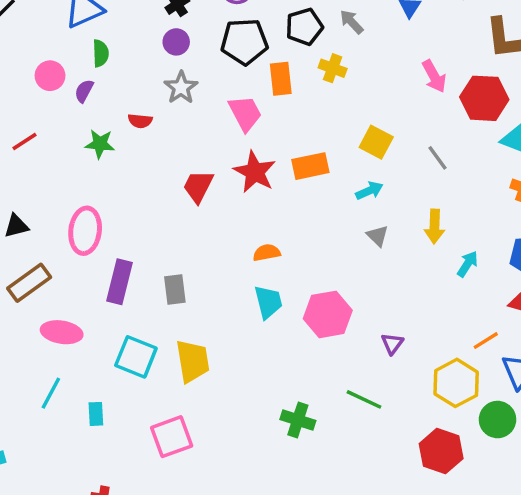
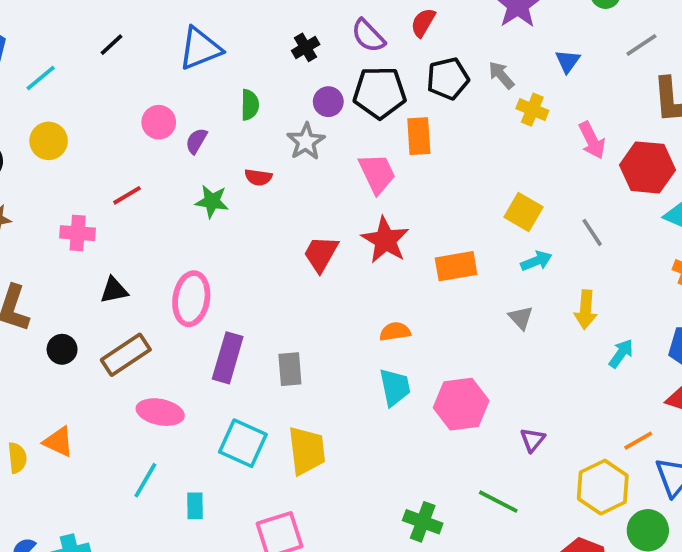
purple circle: (176, 42) -> (328, 102), moved
green semicircle: (101, 53) -> (250, 105), moved
yellow cross: (333, 68) -> (532, 110), moved
orange rectangle: (310, 166) -> (456, 266), moved
cyan arrow: (369, 191) -> (536, 261), moved

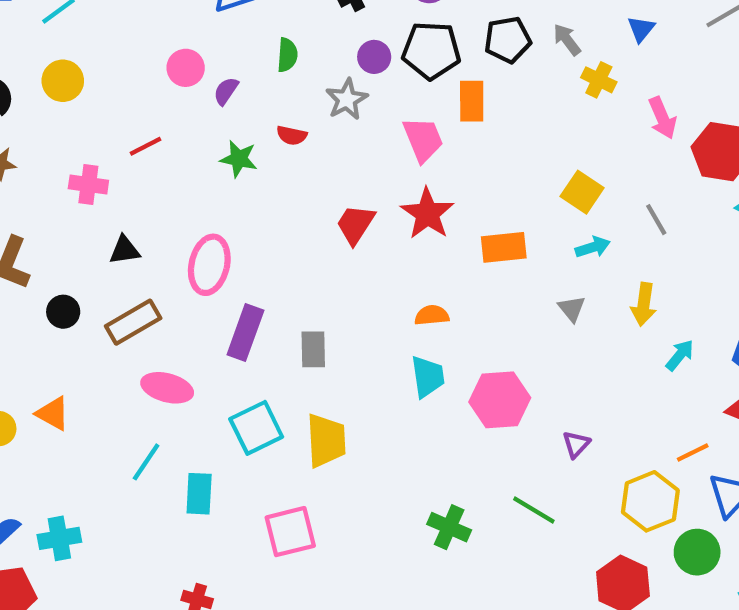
cyan square: (243, 443) -> (256, 428), turned 36
cyan rectangle: (195, 506) -> (199, 494), size x1.4

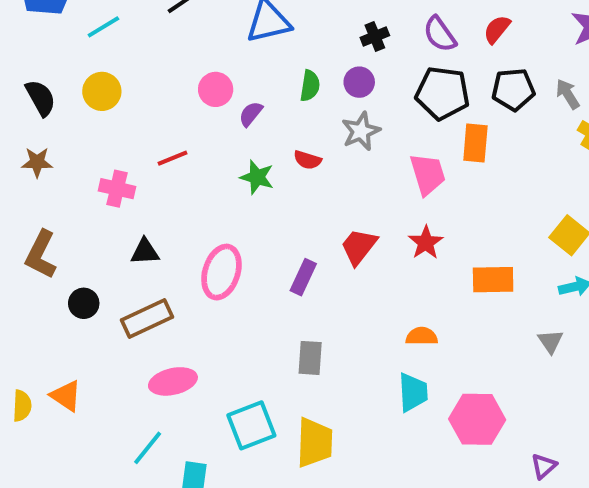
purple circle: (374, 57) -> (359, 82), moved
red star: (427, 214) -> (426, 243), size x0.7
purple rectangle: (245, 333) -> (303, 277), moved, size x0.7
pink ellipse: (167, 388) -> (173, 381), turned -33

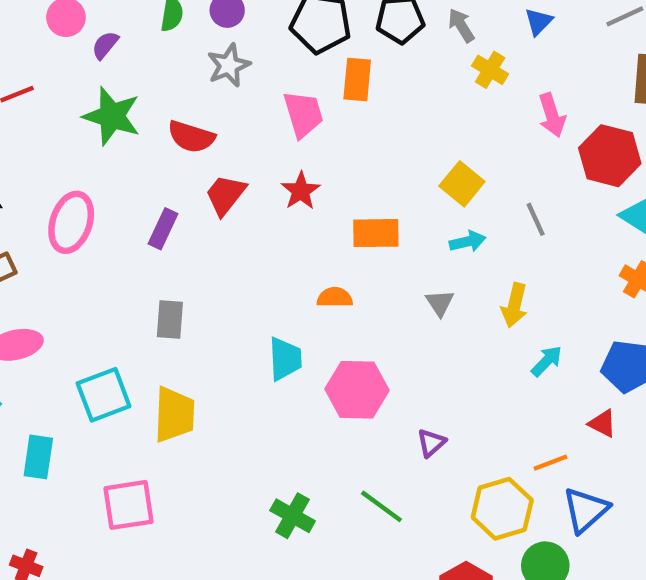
red semicircle: (307, 160) -> (191, 137), moved, size x1.5
green star: (257, 177) -> (112, 116), size x1.5
orange semicircle: (422, 336) -> (335, 297), moved

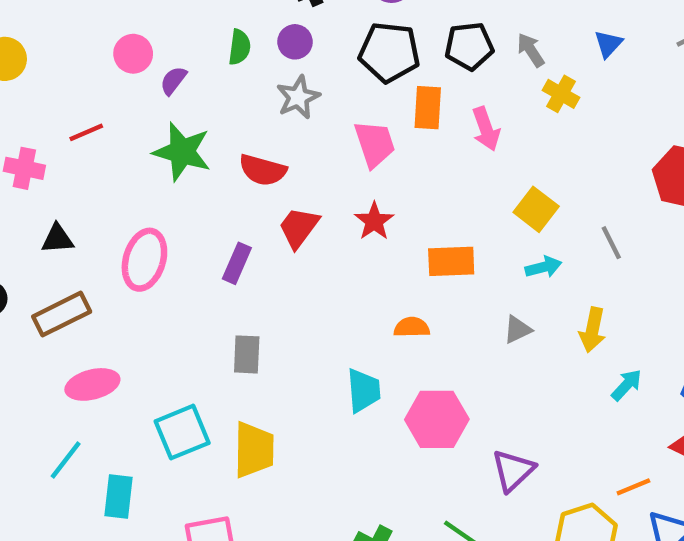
pink arrow: (552, 115) -> (486, 129), moved
gray triangle: (440, 303) -> (517, 330), turned 40
purple triangle: (431, 443) -> (513, 471), size x1.5

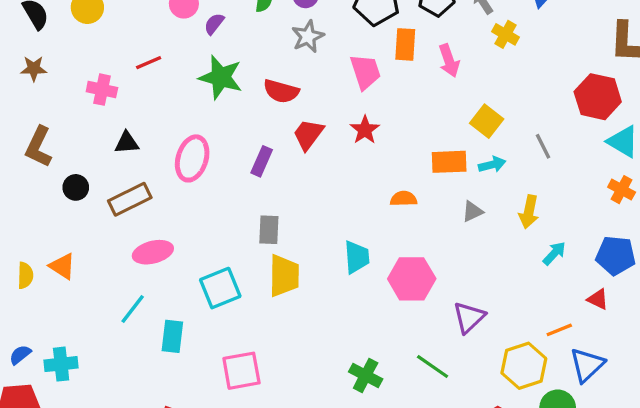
orange rectangle: (451, 261) -> (449, 162), moved
orange semicircle: (412, 327) -> (404, 199), moved
yellow trapezoid: (254, 450) -> (284, 276), moved

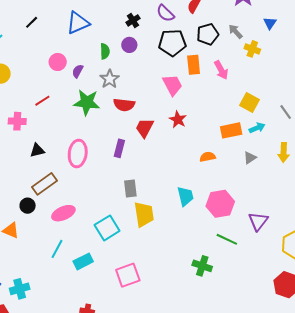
gray star: (308, 37) -> (110, 79), moved
black circle: (76, 187) -> (28, 206), moved
cyan rectangle: (172, 336) -> (83, 261), turned 66
green line: (433, 366) -> (227, 239), moved

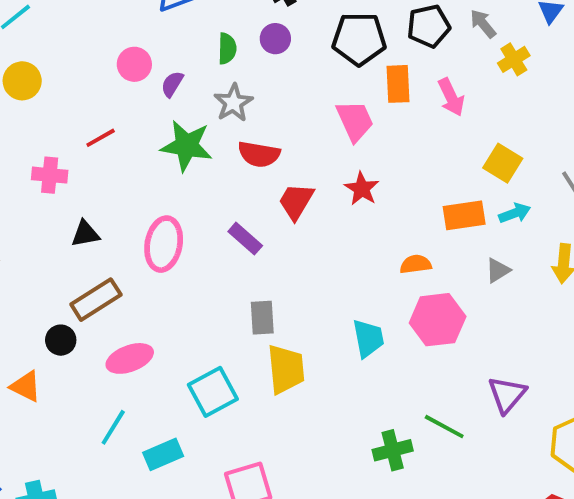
yellow cross: (252, 49) -> (514, 59), turned 35
purple rectangle: (119, 148) -> (245, 239), turned -66
pink hexagon: (220, 204) -> (438, 320), moved
green cross: (202, 266) -> (393, 450), moved, turned -36

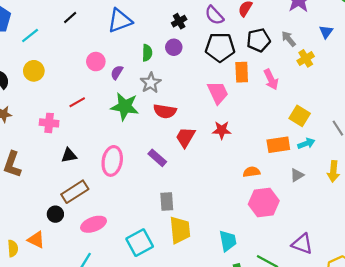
red star: (362, 189) -> (222, 130), turned -30
cyan trapezoid: (368, 338) -> (228, 241), moved
purple triangle: (507, 395) -> (302, 244), turned -50

